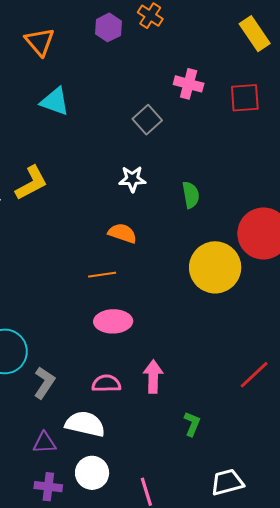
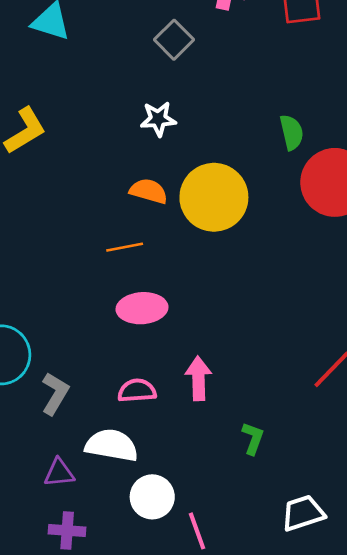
green semicircle: (191, 195) -> (292, 132), moved
yellow circle: (215, 267) -> (214, 197), moved
white circle: (92, 473) -> (152, 497), moved

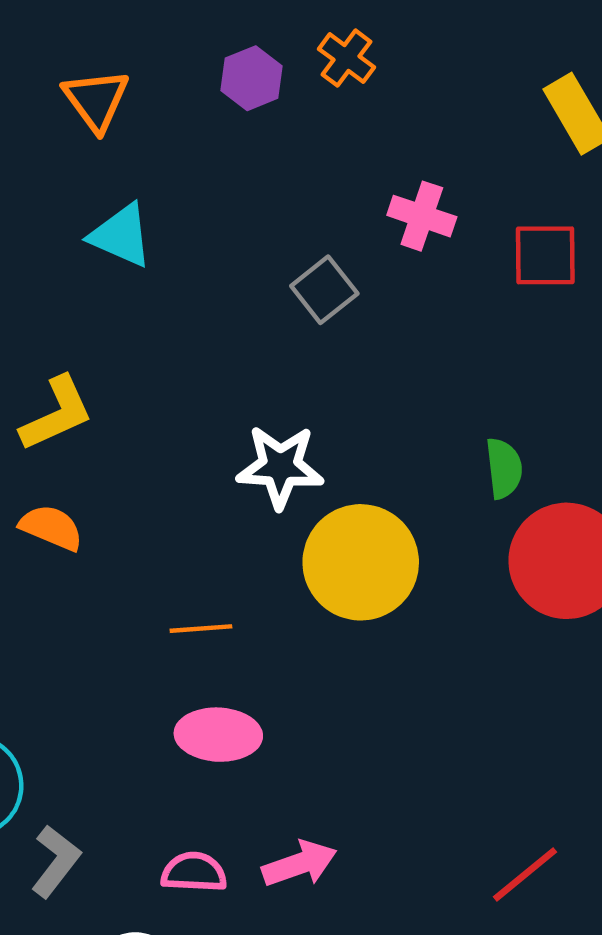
white star: (158, 119) -> (280, 467), moved, size x1.4
orange semicircle: (149, 191) -> (51, 528), moved
pink arrow: (198, 378) -> (299, 864), turned 66

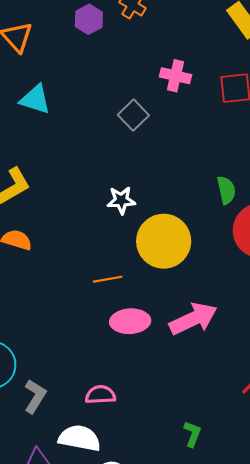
white star: (280, 467) -> (121, 200), size x0.7
orange line: (201, 629) -> (108, 279), moved
pink ellipse: (218, 735) -> (130, 321), moved
pink arrow: (299, 864) -> (193, 319), moved, size x1.4

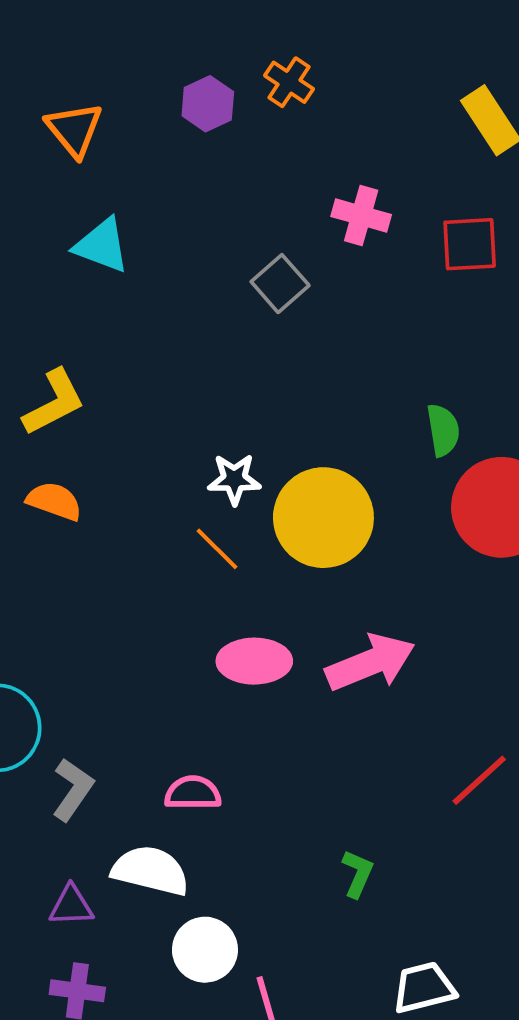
white star: (121, 200) -> (234, 479), moved
orange line: (108, 279) -> (217, 549), moved, turned 52

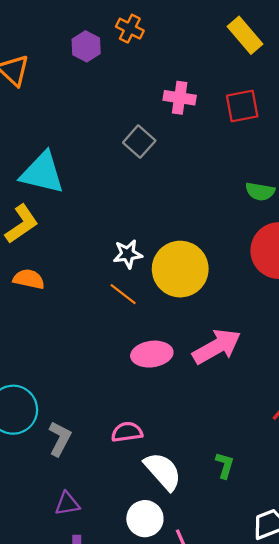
cyan triangle: (102, 245) -> (42, 173), moved, size x1.4
green semicircle: (443, 430) -> (260, 192), moved, turned 116
white semicircle: (150, 871) -> (163, 471), moved, turned 42

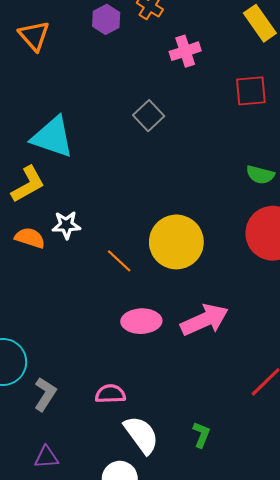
pink cross: (180, 98) -> (185, 51), moved, turned -32
white star: (128, 254) -> (66, 225), moved

